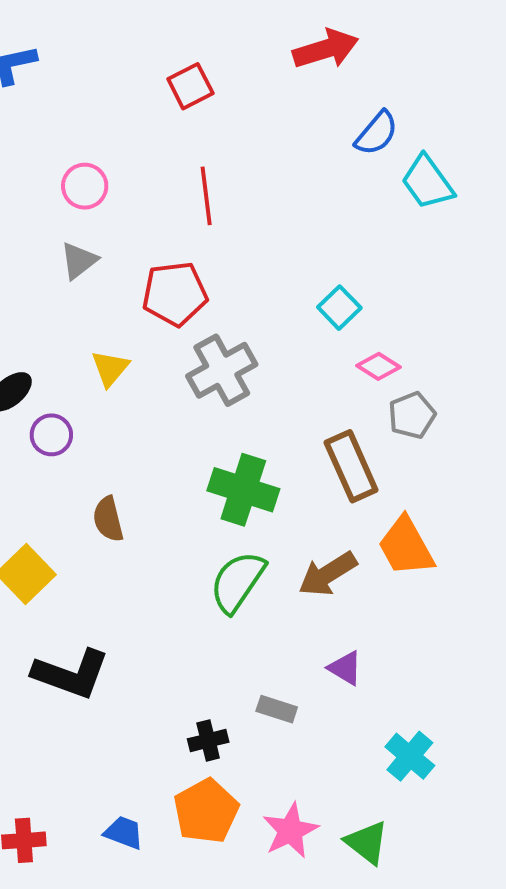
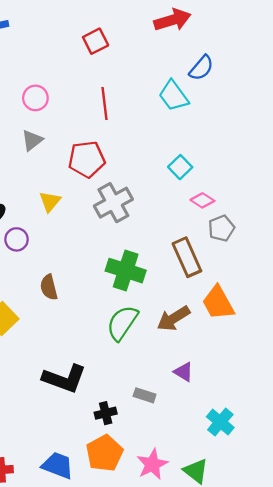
cyan trapezoid: (427, 182) -> (174, 96), moved
black L-shape: (71, 674) -> (64, 379), moved
blue trapezoid: (124, 833) -> (58, 465), size x1.4

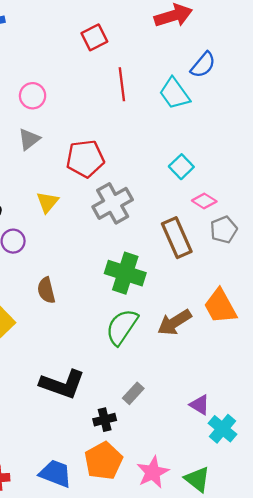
red line: (104, 104) -> (122, 84), moved
brown rectangle: (187, 257) -> (177, 238), moved
purple triangle: (184, 372) -> (200, 405), moved
gray rectangle: (145, 395) -> (133, 393), moved, turned -65

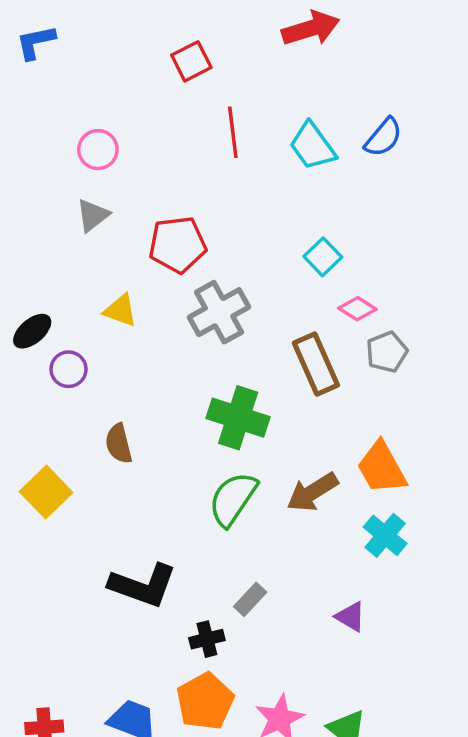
blue semicircle: (203, 65) -> (383, 137), moved
yellow triangle: (47, 202) -> (120, 310), turned -50
cyan cross: (223, 429) -> (385, 535), moved

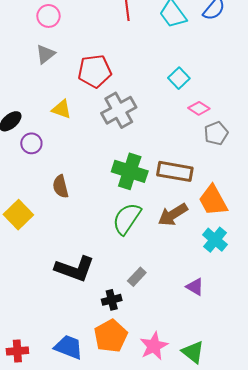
brown rectangle: (316, 364) -> (175, 171), moved, turned -56

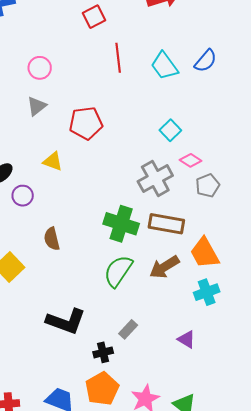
gray cross: (119, 110) -> (155, 178), moved
cyan cross: (215, 240) -> (207, 292), turned 30

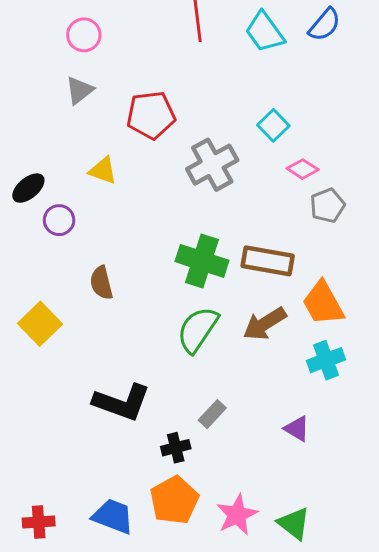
gray cross: (155, 178) -> (212, 165), moved

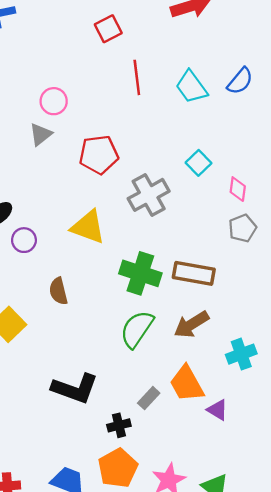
pink circle: (84, 35) -> (54, 101), moved
pink diamond: (303, 169) -> (238, 189), moved, turned 65
yellow triangle: (103, 171) -> (88, 227), moved, size x1.5
orange trapezoid: (323, 303) -> (187, 384), moved

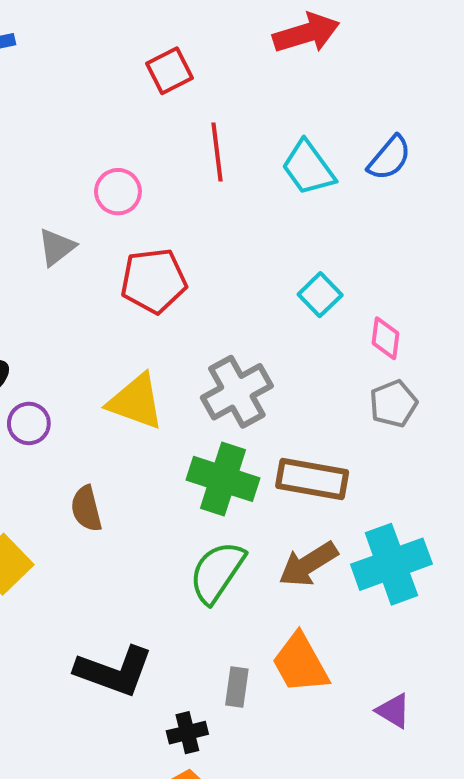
pink circle: (54, 101) -> (118, 192), moved
gray cross: (149, 195) -> (237, 392), moved
cyan cross: (241, 354) -> (391, 564), moved, size x1.5
gray rectangle: (149, 398) -> (237, 687), turned -35
purple triangle: (218, 410) -> (393, 711), moved

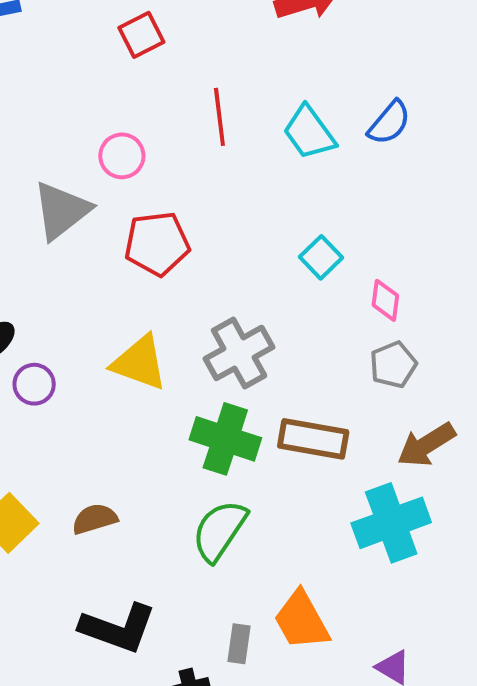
red square: (170, 71) -> (141, 35), moved
gray triangle: (57, 247) -> (61, 211), size x1.6
brown semicircle: (86, 509) -> (95, 519), moved, turned 87
brown arrow: (308, 564) -> (426, 445), moved

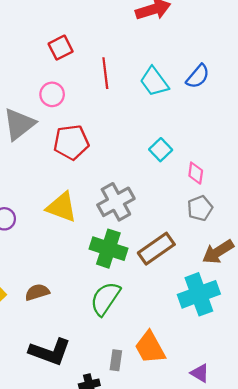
red square: (141, 35) -> (61, 48), moved
brown rectangle: (313, 439) -> (156, 249), turned -45

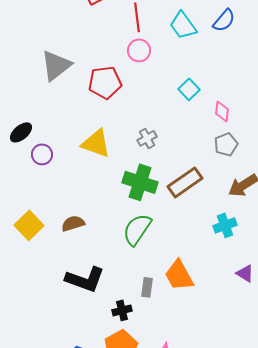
pink circle: (52, 94) -> (139, 50), moved
gray cross: (116, 202) -> (147, 138), size x0.6
cyan cross: (199, 294) -> (225, 225), size x0.6
purple triangle: (200, 373) -> (245, 273), moved

